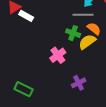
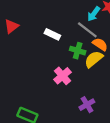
gray line: (83, 15) -> (87, 30), turned 42
white rectangle: (26, 16) -> (52, 34), moved

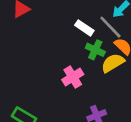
white rectangle: (52, 34) -> (84, 28), moved

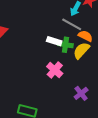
white rectangle: (84, 28) -> (54, 41), moved

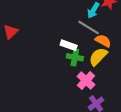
green cross: (65, 45) -> (75, 57), moved
pink cross: (55, 70) -> (86, 80), moved

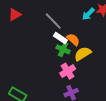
gray line: (88, 27) -> (53, 21), moved
orange semicircle: (103, 41) -> (73, 39), moved

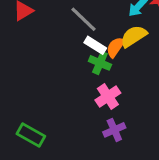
orange semicircle: (73, 39) -> (115, 47), turned -96
yellow semicircle: (83, 54) -> (134, 36), moved

